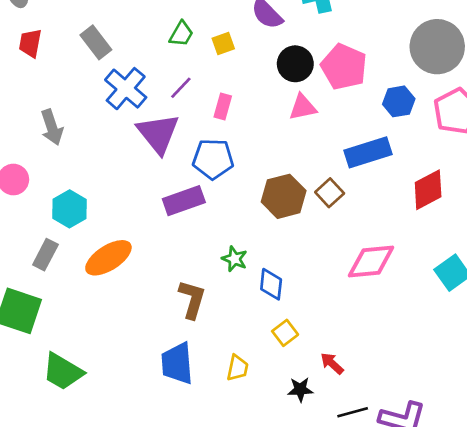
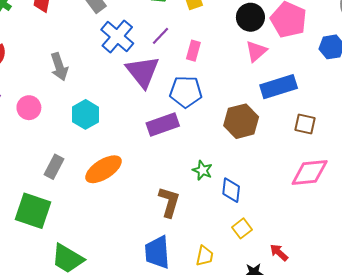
pink triangle: (303, 107) -> (256, 51), turned -30
blue rectangle: (368, 152) -> (279, 87), moved
brown square: (330, 193) -> (305, 124), moved, turned -35
cyan hexagon: (70, 209) -> (86, 114), moved

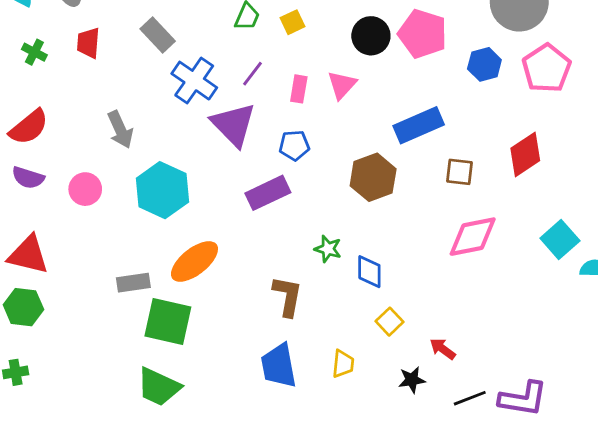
pink triangle: (256, 51) -> (342, 85), moved
blue pentagon: (186, 92) -> (294, 145), size x0.7
cyan hexagon: (86, 114) -> (162, 190), size x1.4
gray rectangle: (54, 167) -> (133, 283), moved, turned 60
green square: (33, 211) -> (168, 322), moved

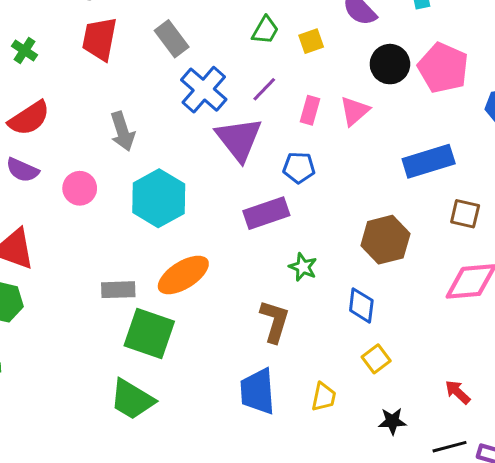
red trapezoid: (88, 43) -> (100, 39), size x1.4
green cross: (34, 52) -> (25, 51), moved
brown hexagon: (373, 177) -> (385, 240), moved
green star: (328, 249) -> (303, 267), moved
red arrow: (443, 349) -> (458, 392), moved

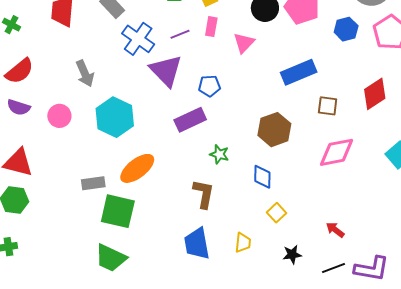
purple line: (264, 89) -> (180, 34), turned 30
pink rectangle: (310, 110) -> (211, 27), moved

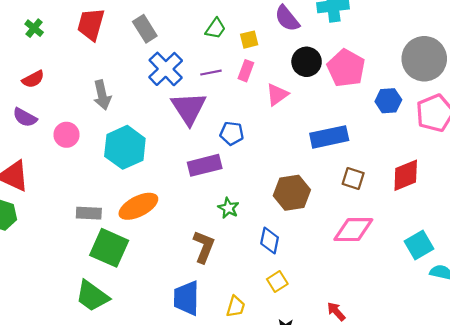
red semicircle: (19, 71) -> (33, 79), size x0.7

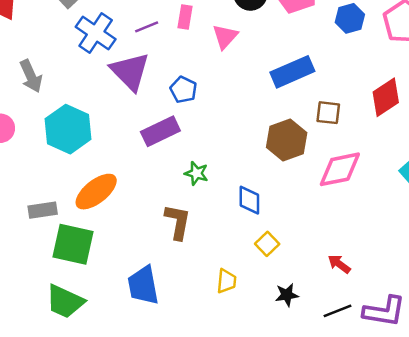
blue pentagon: (232, 133) -> (183, 90), turned 30
brown hexagon: (292, 193) -> (287, 140), moved
blue trapezoid: (186, 298) -> (143, 285), moved

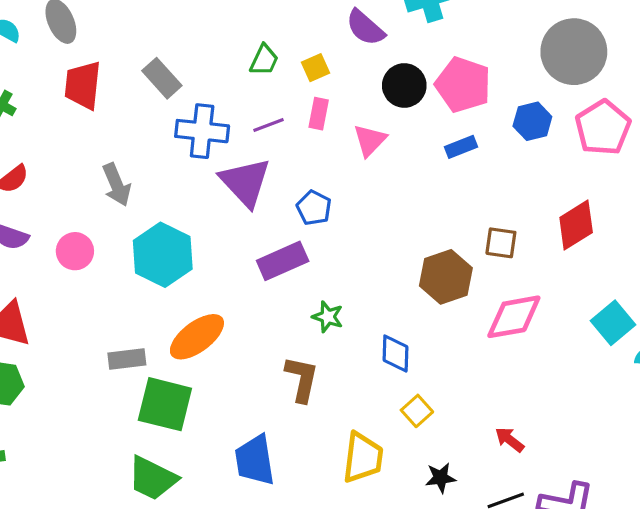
blue cross: (96, 33) -> (202, 131), turned -30
blue rectangle: (292, 72) -> (461, 147), moved, size x0.6
yellow trapezoid: (226, 281) -> (363, 458), size x1.6

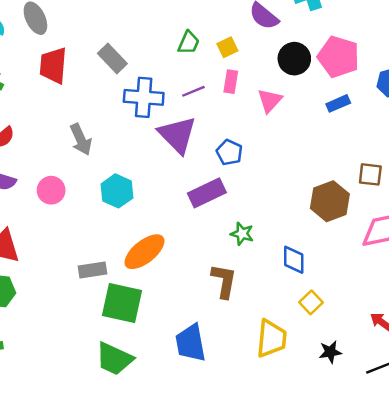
cyan hexagon: (163, 255) -> (117, 191), size x0.7

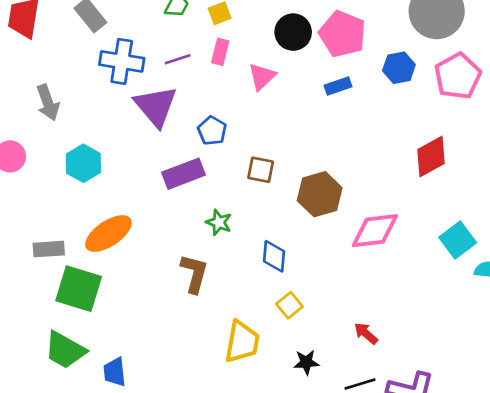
brown square: (370, 174) -> (261, 170), moved
blue trapezoid: (191, 343) -> (115, 372), moved, size x0.7

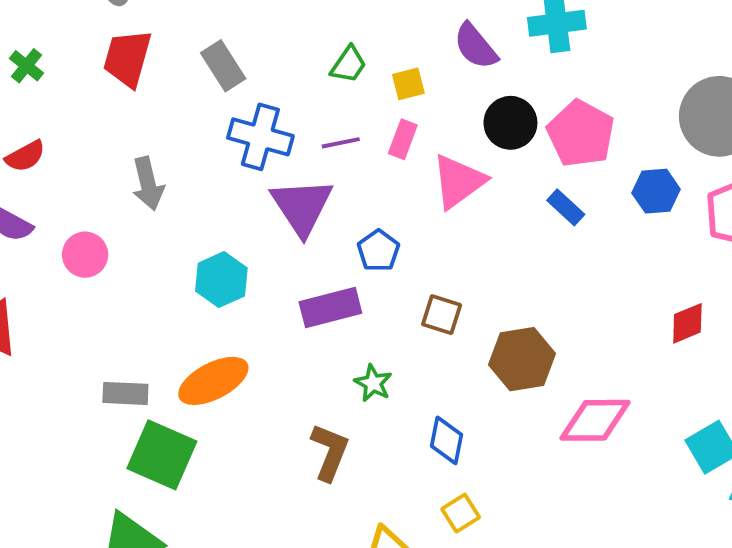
pink triangle: (262, 77) -> (458, 181), size x1.4
blue rectangle: (338, 86) -> (566, 207), turned 55
red diamond: (431, 156) -> (687, 323), size x0.7
cyan hexagon: (83, 163) -> (221, 280), moved

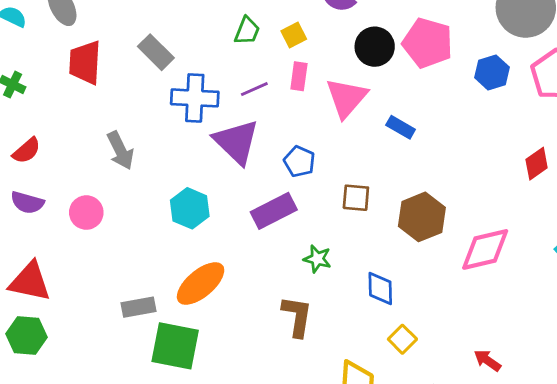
blue rectangle: (566, 207) -> (401, 127), moved

